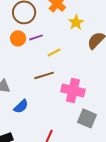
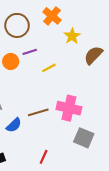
orange circle: (18, 38) -> (11, 61), moved
brown line: (44, 75) -> (38, 112), moved

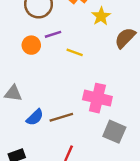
yellow line: (49, 68) -> (75, 52), turned 48
brown line: (38, 112) -> (61, 117), moved

